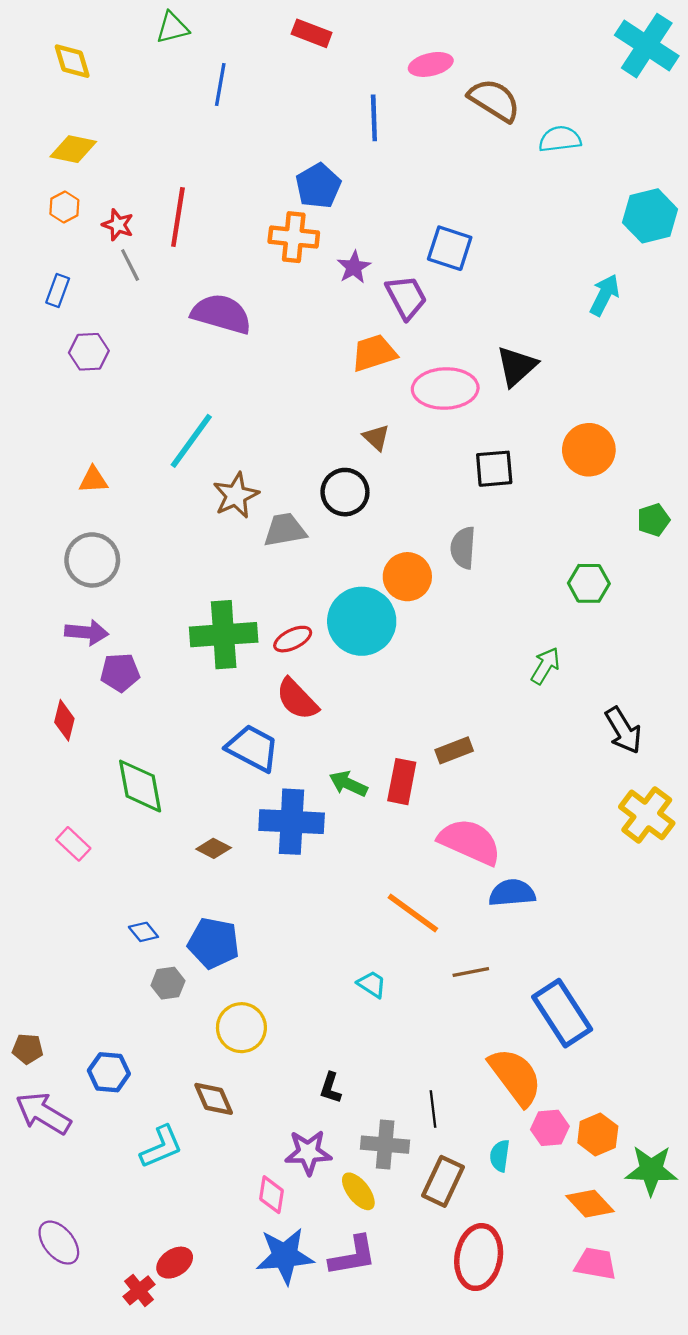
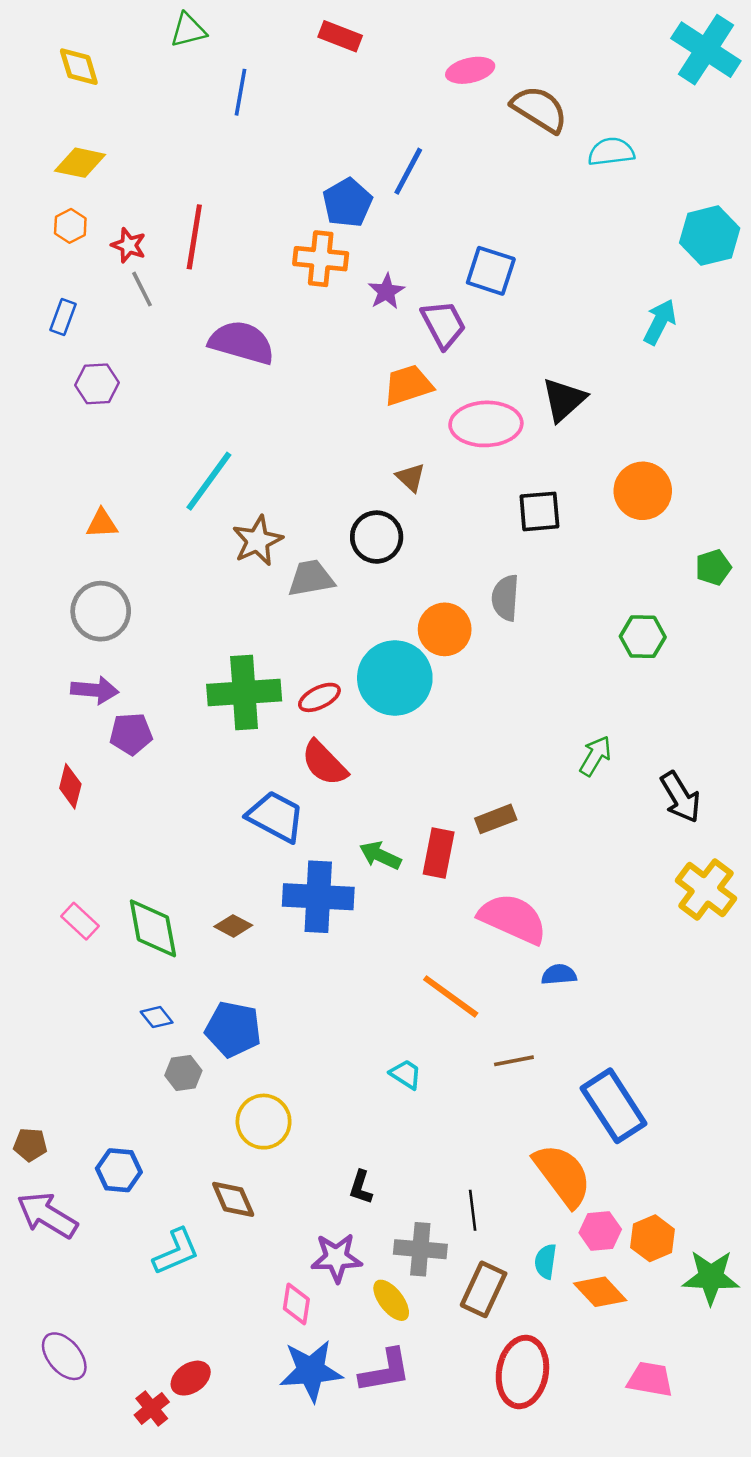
blue line: (374, 118) -> (408, 171), moved, turned 30
green arrow: (545, 666) -> (595, 756), moved
green diamond: (140, 786) -> (153, 928), moved
blue semicircle: (512, 893) -> (559, 975), size x0.7
orange diamond: (590, 1204) -> (600, 1292), moved

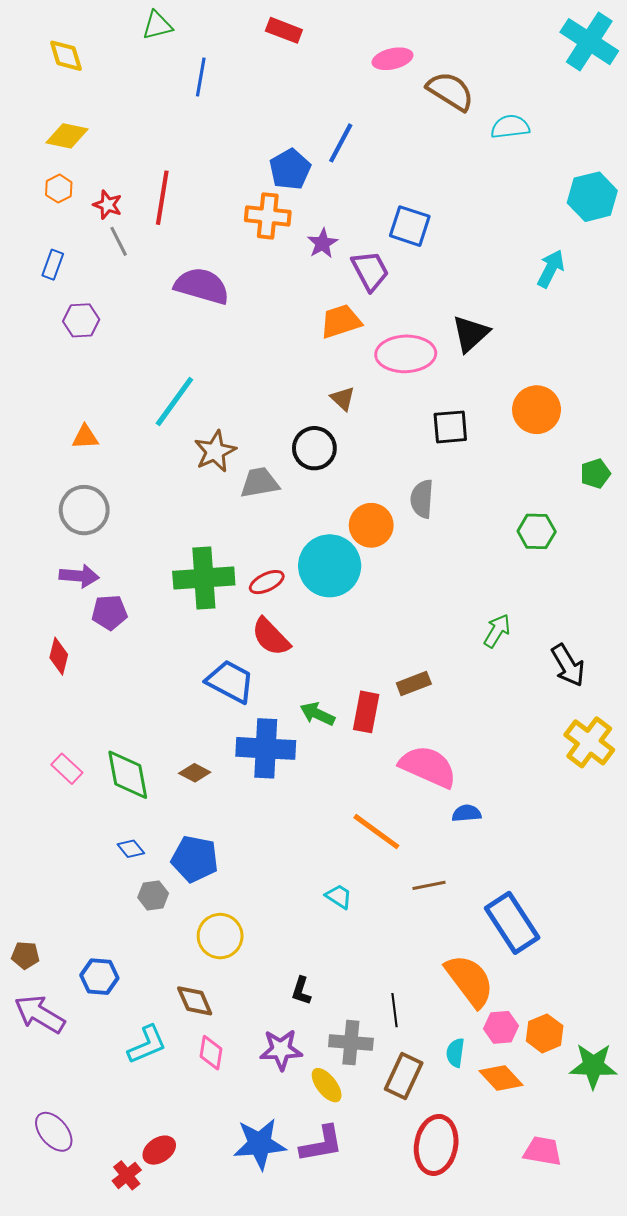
pink diamond: (296, 1304) -> (211, 1053), moved

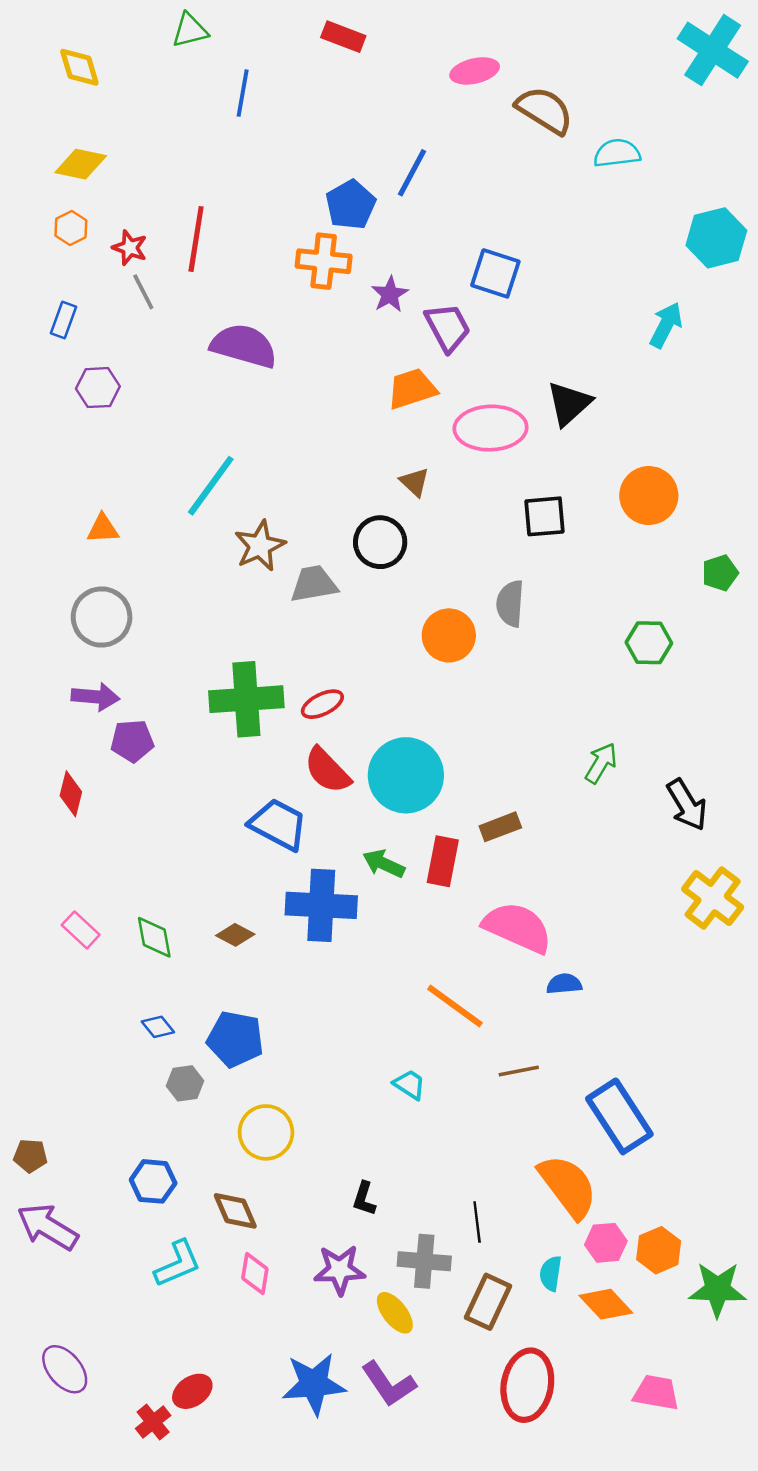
cyan circle: (330, 566) -> (406, 775), moved
green diamond: (128, 775) -> (154, 937), size x0.7
blue hexagon: (99, 977) -> (153, 1181), moved
purple L-shape: (322, 1144) -> (389, 1384), turned 66

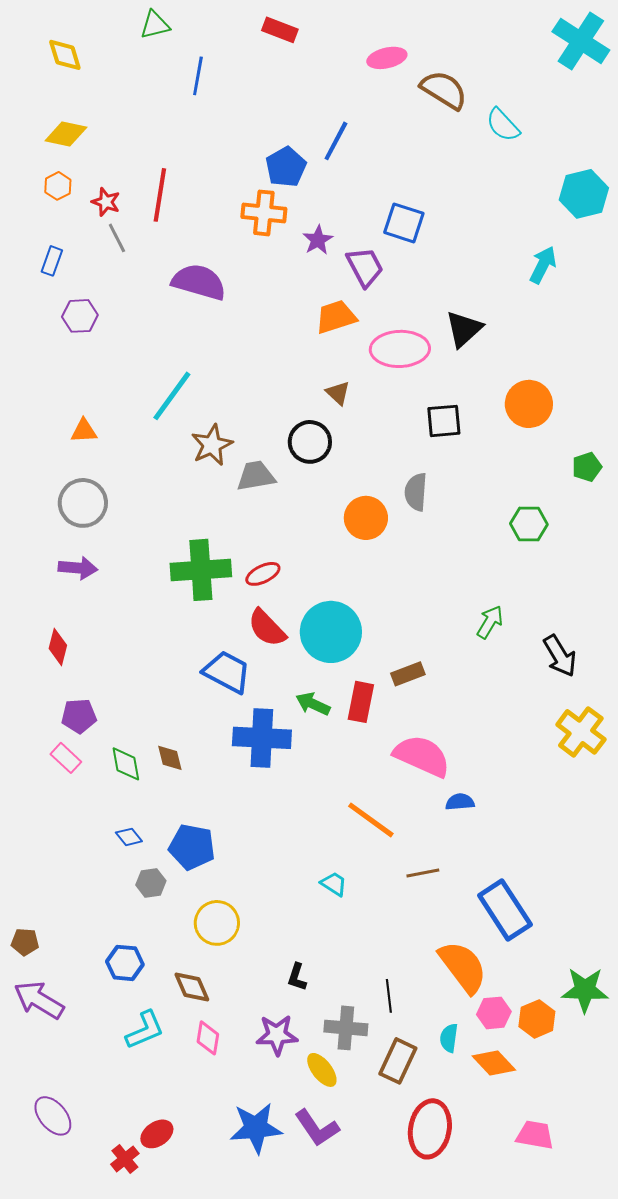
cyan semicircle: (617, 153) -> (503, 125), turned -126
purple pentagon: (132, 741) -> (79, 716), moved
brown diamond: (235, 935) -> (170, 758), moved, turned 48
green star: (718, 1289) -> (585, 990), moved

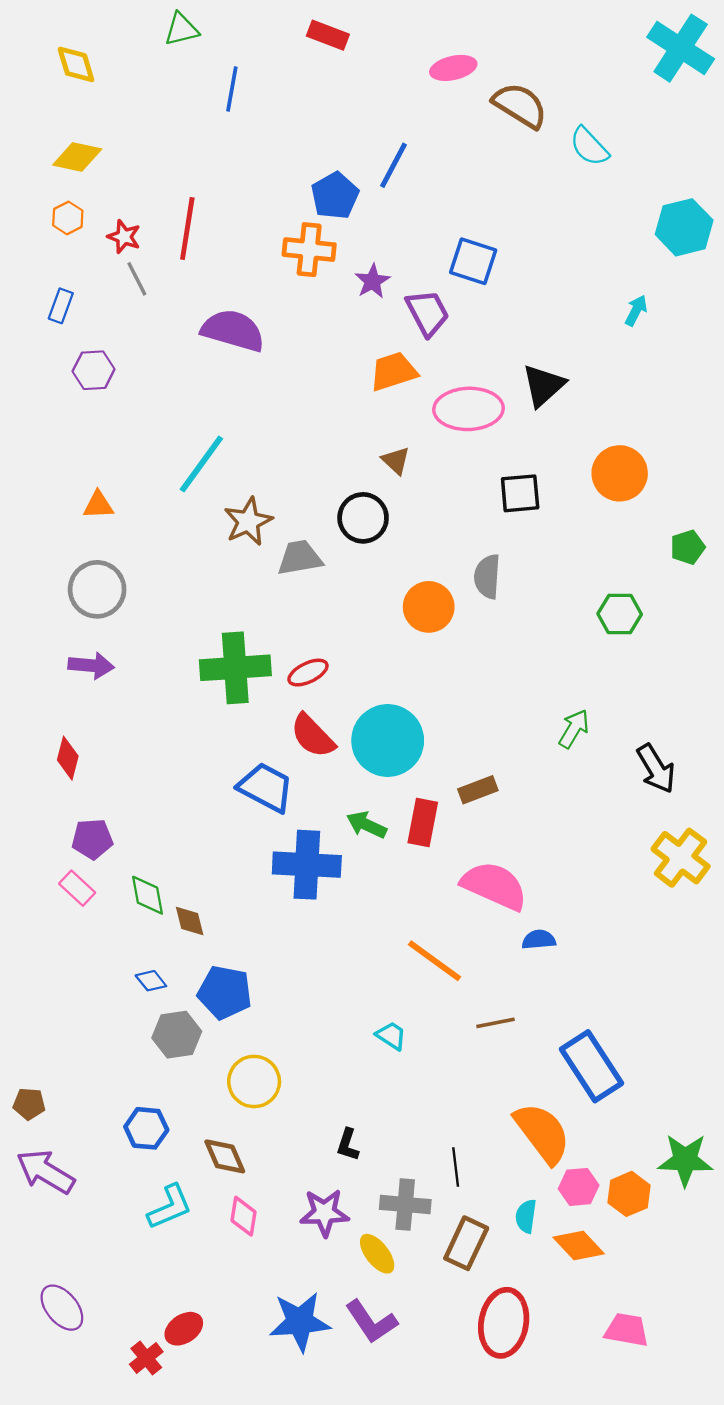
cyan arrow: (543, 265) -> (636, 310), size x0.7
brown diamond: (170, 758) -> (190, 921), moved
gray hexagon: (151, 883) -> (177, 1035), size x1.4

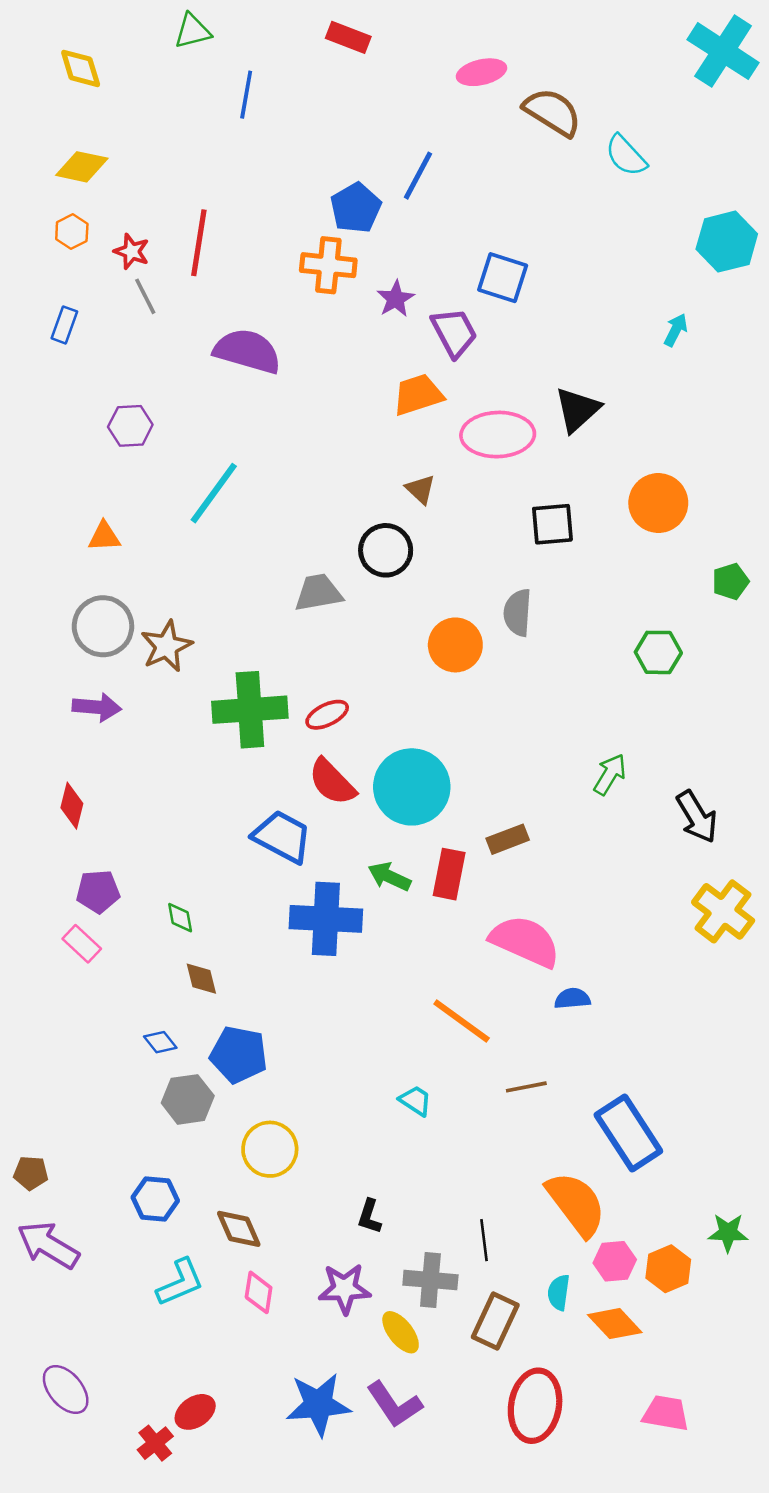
purple hexagon: (94, 370) -> (130, 426), moved
brown star: (248, 521) -> (166, 646), moved
green diamond: (147, 895) -> (180, 918), moved, size x0.7
green star: (685, 1160) -> (728, 1233), size x0.7

